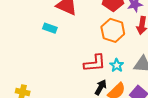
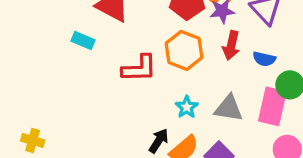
red L-shape: (95, 63) -> (139, 68), moved

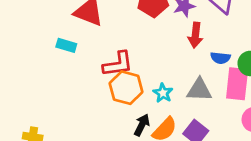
orange hexagon: (184, 50) -> (126, 88), moved
blue semicircle: (264, 59) -> (220, 58), moved

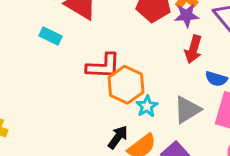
orange hexagon: (126, 88) -> (126, 85), moved
gray triangle: (199, 90) -> (187, 110), turned -44

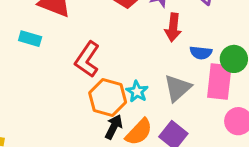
red L-shape: (103, 66) -> (87, 59), turned 132
orange hexagon: (126, 85) -> (108, 97), moved

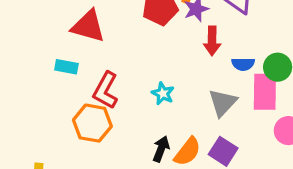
red L-shape: (87, 59) -> (106, 90), moved
cyan star: (137, 91) -> (163, 93), moved
orange hexagon: (108, 97) -> (92, 123), moved

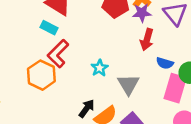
cyan rectangle: (66, 67) -> (49, 28), moved
gray triangle: (223, 103) -> (128, 84), moved, turned -30

